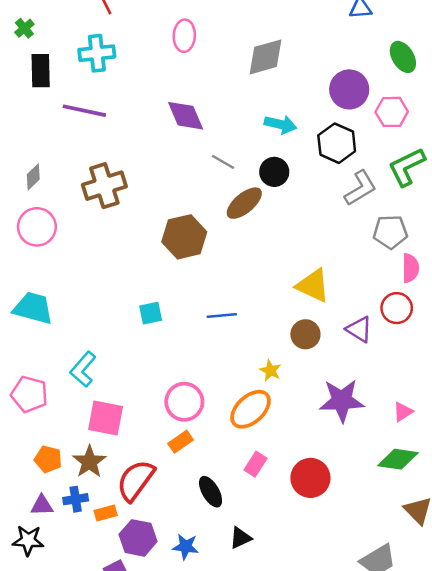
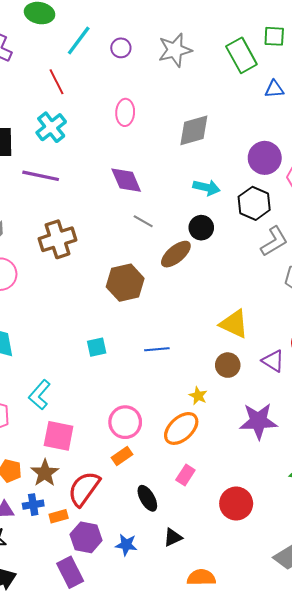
cyan cross: (97, 53) -> (51, 127), turned -32
gray line: (223, 162) -> (143, 221), moved
red circle: (310, 478) -> (236, 504), moved

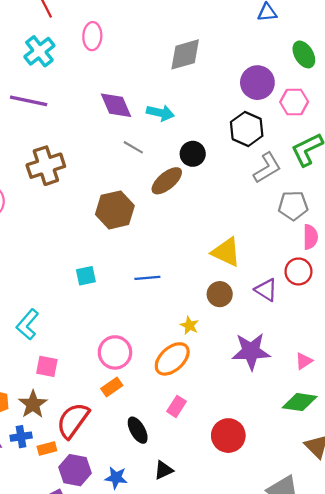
pink ellipse: (125, 112) -> (92, 36), moved
cyan arrow: (207, 187) -> (160, 113), moved
pink square: (59, 436) -> (47, 366), size x0.7

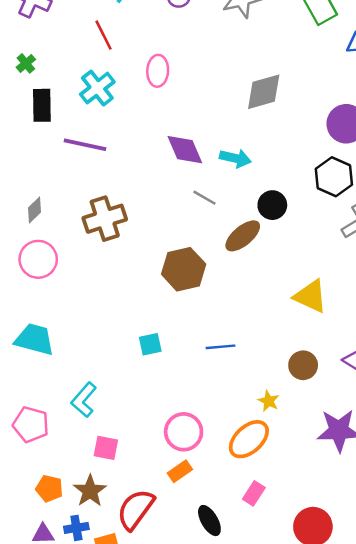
yellow triangle: (226, 252) -> (310, 296), moved

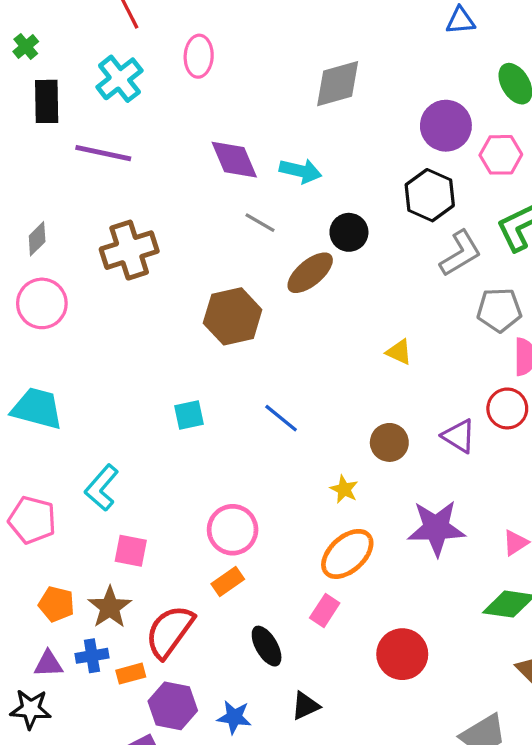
yellow triangle: (310, 296) -> (399, 352), size x0.6
blue line: (221, 347) -> (281, 418), turned 44
orange ellipse: (249, 439) -> (347, 554), moved

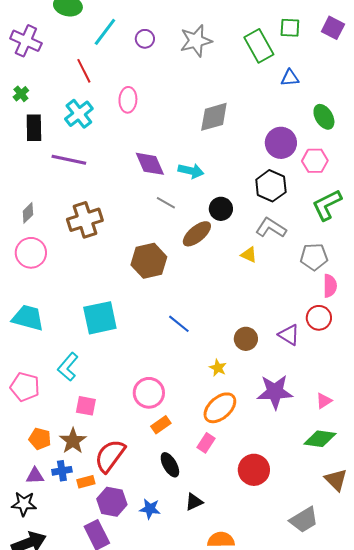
gray L-shape: (460, 253) -> (271, 228), moved, turned -116
yellow triangle: (399, 352) -> (249, 255), moved
cyan square: (189, 415) -> (100, 318), moved, size x1.8
orange rectangle: (228, 581) -> (161, 425), moved

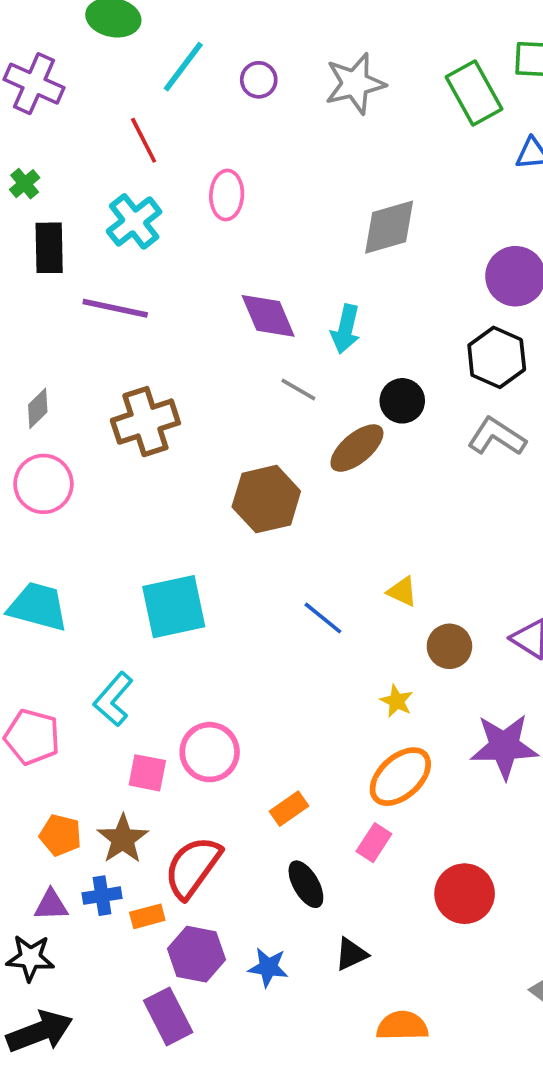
cyan arrow: (191, 171) -> (346, 329), turned 90
yellow triangle: (249, 255) -> (402, 592), moved
pink circle: (149, 393) -> (210, 752), moved

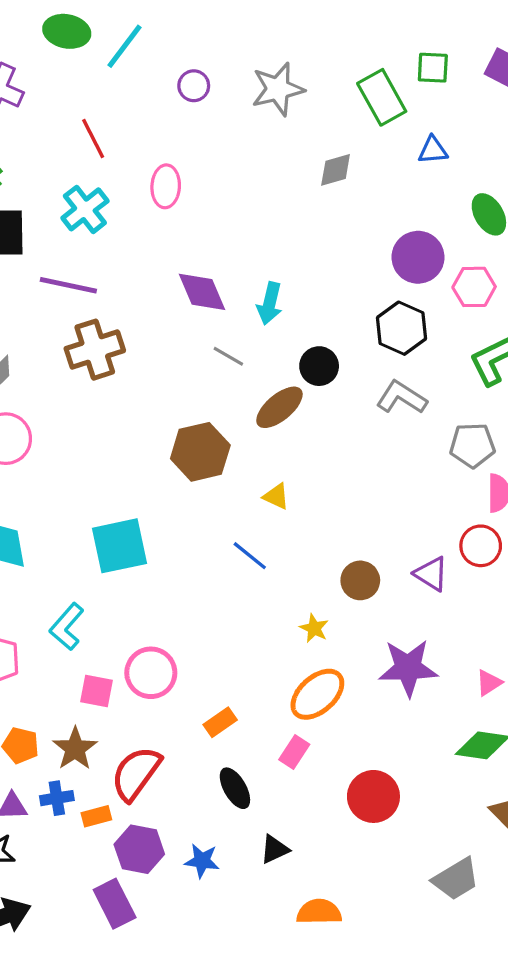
cyan line: (183, 67) -> (124, 46), moved
gray diamond: (389, 227) -> (336, 170), moved, size x0.7
brown cross: (145, 422) -> (95, 350), moved
yellow triangle: (402, 592) -> (276, 496), moved

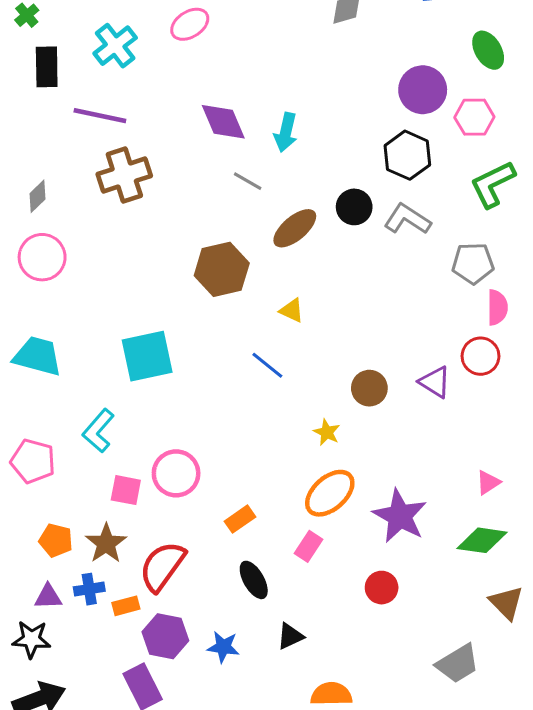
pink ellipse: (166, 186) -> (190, 24), turned 54
black circle: (319, 366) -> (354, 207), moved
purple star: (408, 668) -> (400, 516), moved, turned 30
red circle: (373, 796) -> (382, 588), size x0.7

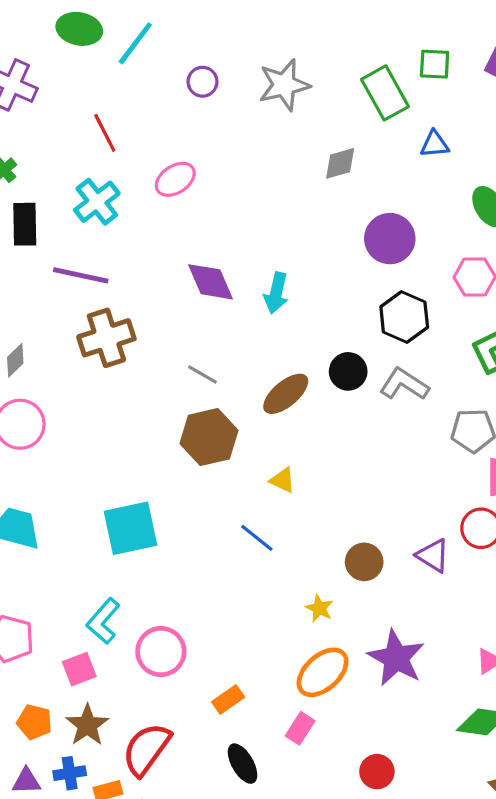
purple circle: (423, 90) -> (390, 239), moved
gray line: (248, 181) -> (202, 375), moved
cyan L-shape: (98, 431) -> (103, 621), moved
pink square: (126, 490) -> (79, 669), moved, turned -32
purple star: (400, 516) -> (396, 658), moved

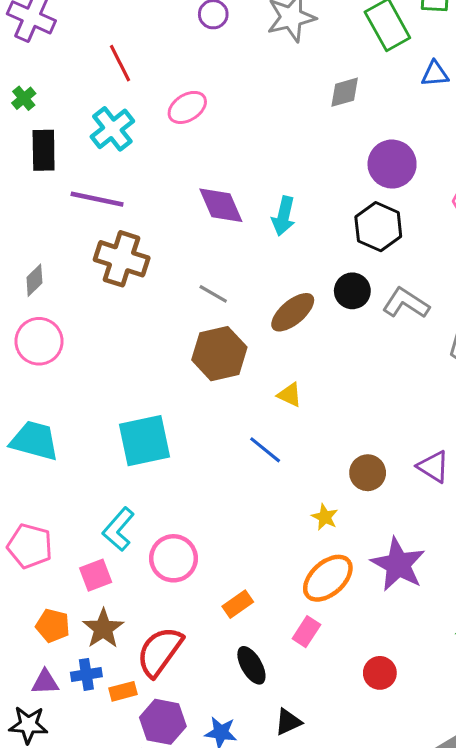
black hexagon: (404, 317) -> (378, 227), moved
brown cross: (106, 338) -> (122, 259), turned 36

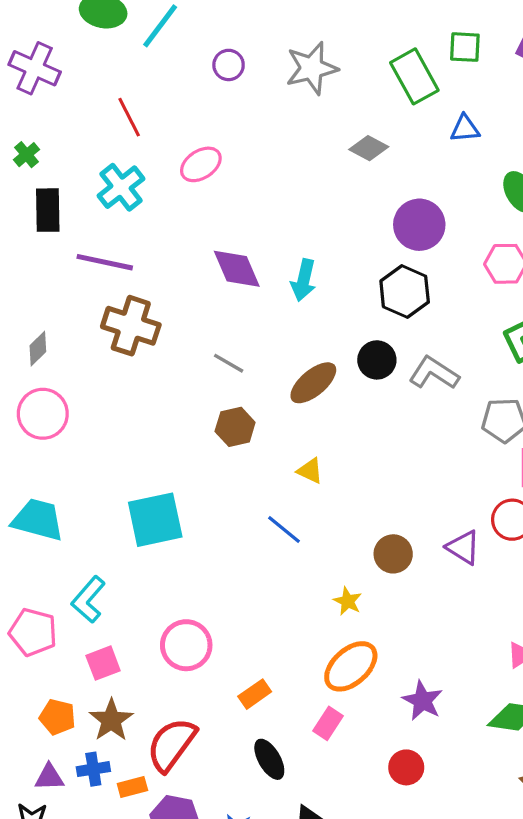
gray diamond: (345, 92) -> (369, 148), turned 44
brown hexagon: (219, 354) -> (235, 427), size x0.7
cyan L-shape: (118, 529) -> (88, 600), moved
purple star: (398, 564) -> (423, 701), moved, size x0.7

